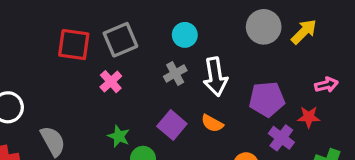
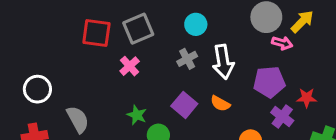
pink arrow: (326, 85) -> (282, 43), moved, turned 30

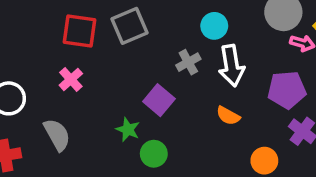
cyan circle: (196, 24) -> (214, 26), moved
pink cross: (130, 66) -> (71, 79), moved
purple square: (184, 105) -> (159, 100), moved

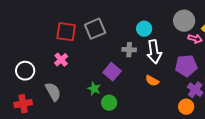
gray cross: (188, 62) -> (129, 50), turned 32
orange circle: (264, 161) -> (186, 107), moved

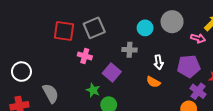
gray circle: (184, 21) -> (172, 22), moved
white arrow: (154, 52) -> (159, 62), moved, size x0.6
pink cross: (61, 60) -> (85, 56), moved, turned -32

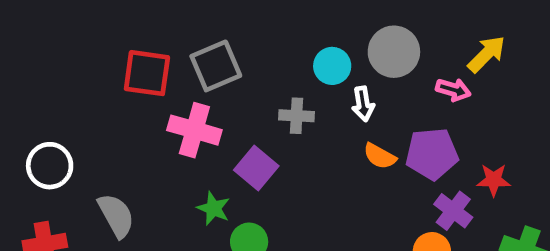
pink cross: (85, 56) -> (194, 130), size x1.5
white arrow: (159, 62) -> (363, 104), moved
orange semicircle: (153, 82) -> (380, 156), moved

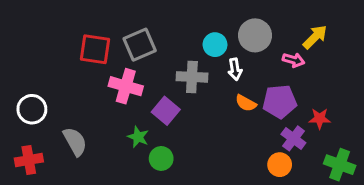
gray cross: (297, 116) -> (192, 77), size x1.4

